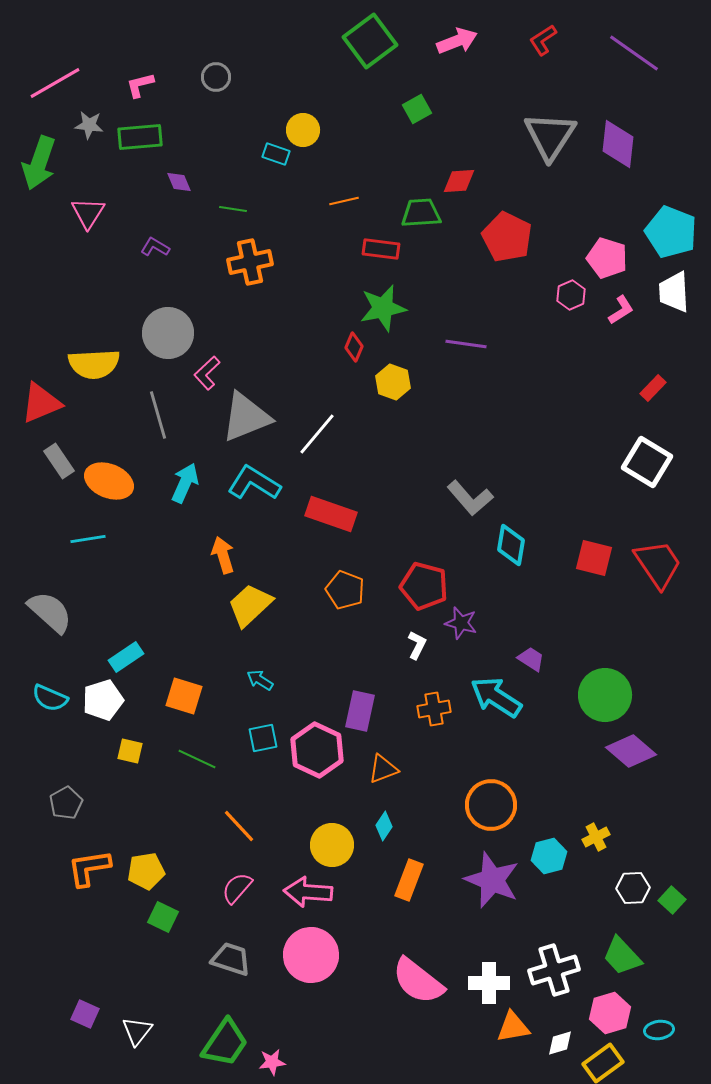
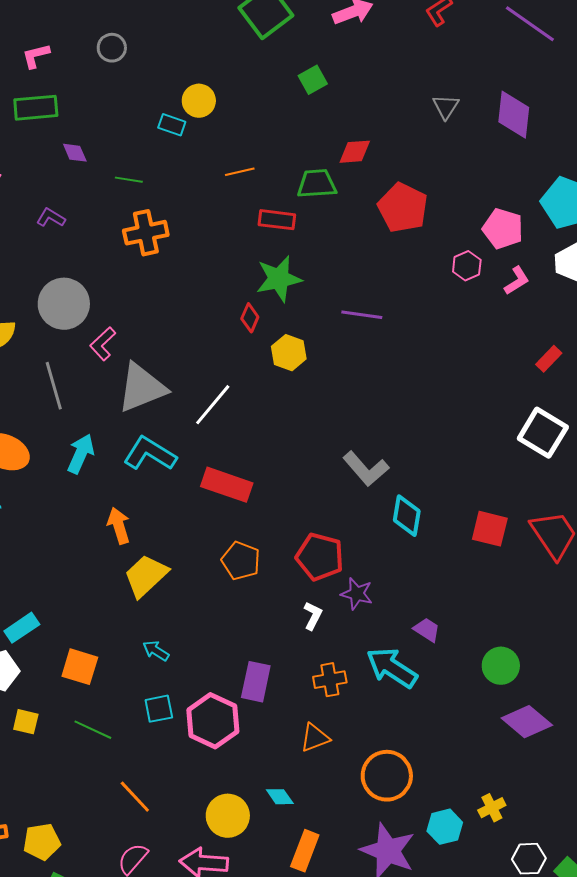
gray triangle: (550, 136) -> (446, 107), size x0.5
green circle: (605, 695) -> (501, 666), size x0.7
orange triangle: (383, 769) -> (315, 738), moved
cyan diamond: (384, 826) -> (280, 797), turned -68

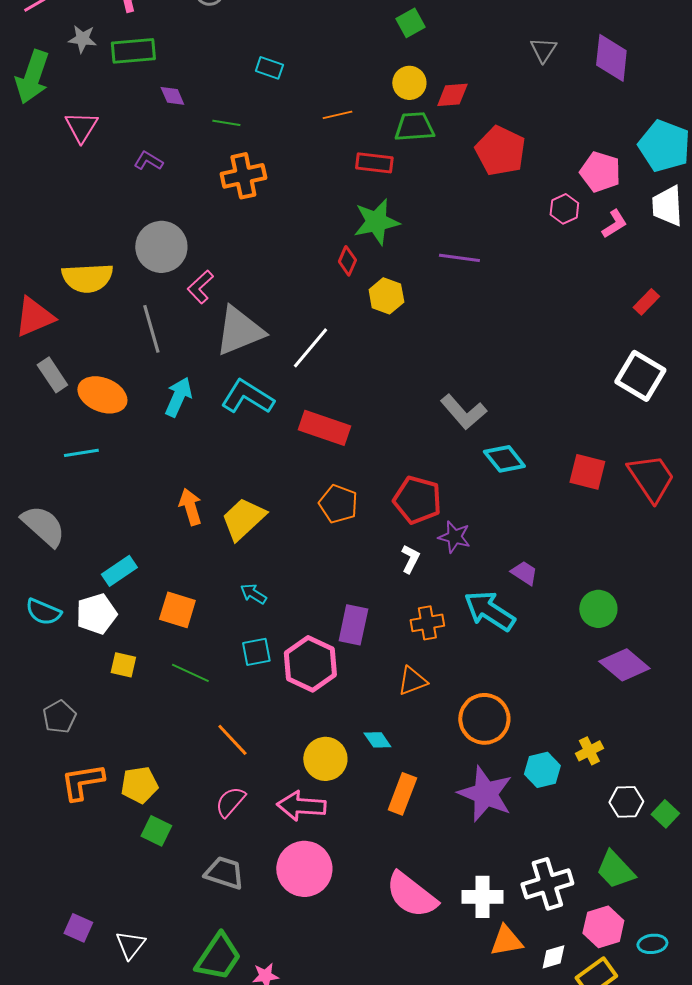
yellow circle: (199, 101) -> (409, 83), moved
cyan diamond: (407, 516) -> (504, 459), turned -48
orange arrow: (119, 526) -> (190, 507), moved

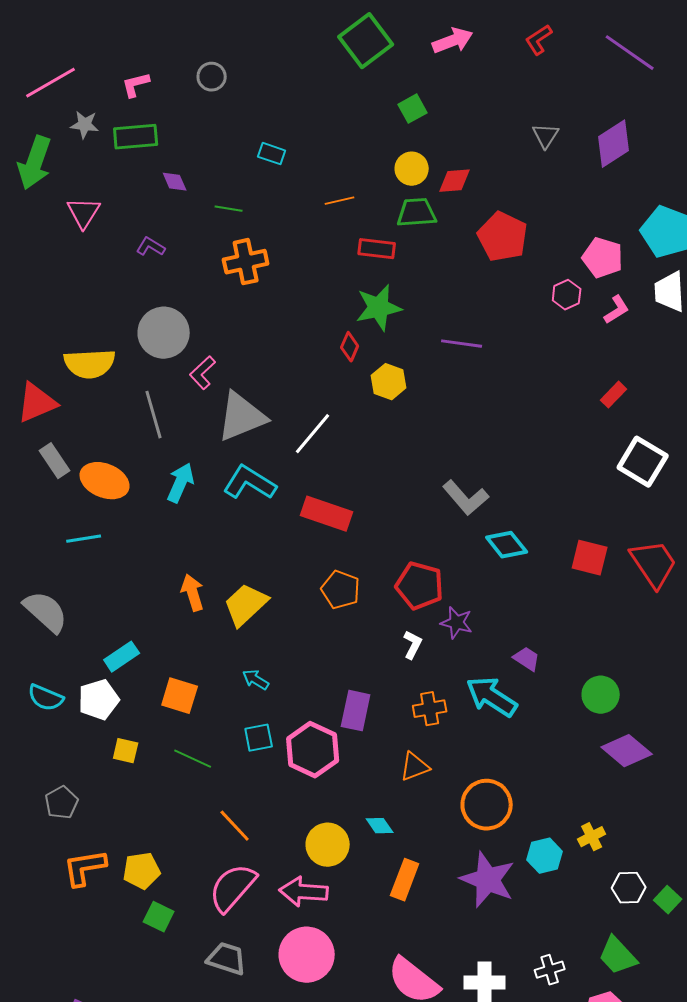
purple diamond: (611, 58) -> (614, 144), turned 51
red rectangle: (646, 302) -> (614, 395), moved
pink semicircle: (230, 802) -> (233, 888), size x1.6
white cross: (547, 884) -> (550, 970), size x0.6

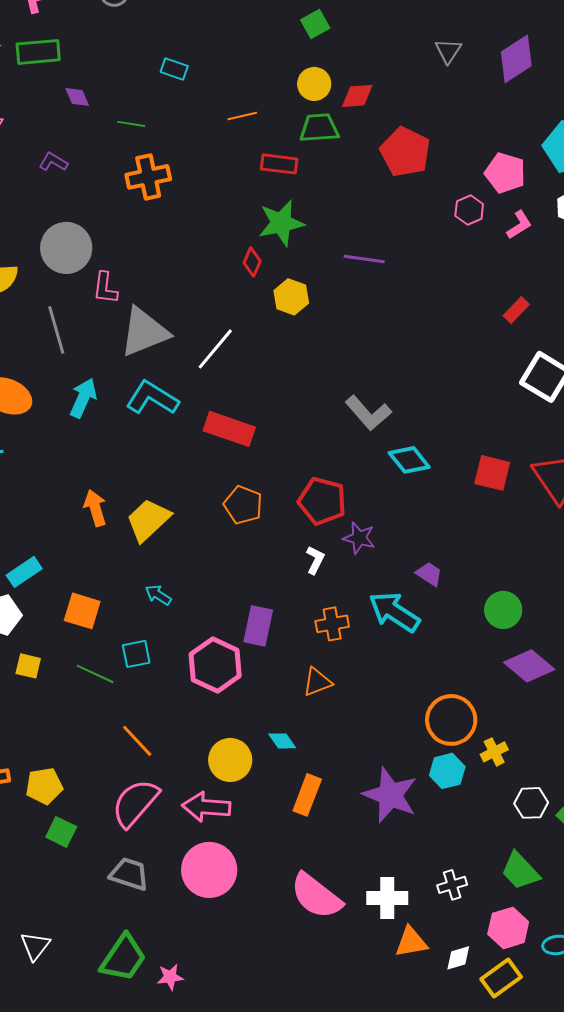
pink L-shape: (203, 373) -> (105, 288), turned -40
cyan square: (259, 738) -> (136, 654), moved
orange circle: (487, 805) -> (451, 720), moved

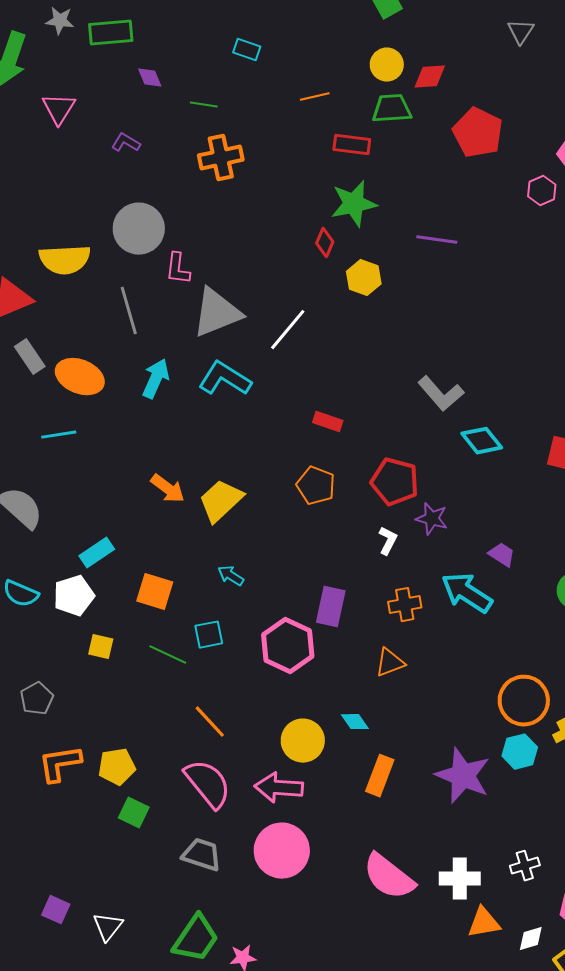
red rectangle: (229, 429) -> (328, 422), moved, size x0.6
orange arrow: (95, 508) -> (168, 489), turned 144
pink semicircle: (135, 803) -> (208, 784), turned 100

